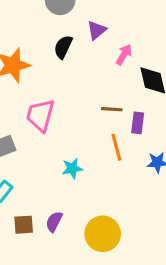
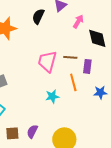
pink trapezoid: (40, 115) -> (47, 61), moved
cyan star: (72, 168) -> (52, 96), moved

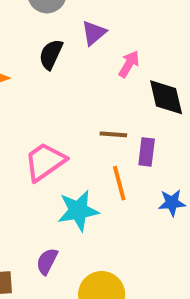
pink trapezoid: (47, 61) -> (45, 162), moved, turned 40
cyan star: (52, 96) -> (78, 211), size x1.5
purple semicircle: (32, 131) -> (47, 261), moved

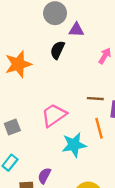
purple triangle: (94, 33) -> (76, 30), moved, turned 42
purple semicircle: (47, 261) -> (44, 176), moved

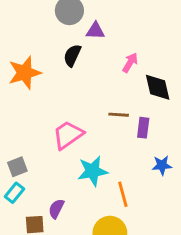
gray square: (12, 127) -> (17, 167), moved
orange line: (99, 128) -> (123, 194), moved

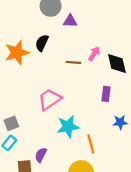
black semicircle: (72, 55) -> (42, 43), moved
pink arrow: (130, 63) -> (94, 54), moved
brown line: (119, 115) -> (73, 62), moved

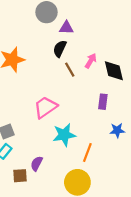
black semicircle: (42, 43) -> (60, 49), moved
brown line: (73, 62) -> (70, 70), turned 56
orange line: (91, 144) -> (87, 152), turned 36

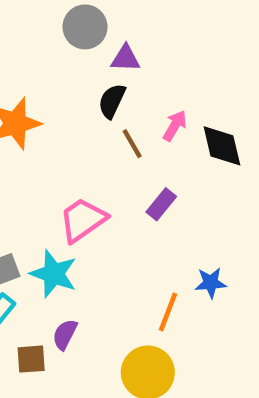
purple rectangle: (103, 102) -> (161, 204), moved, turned 32
blue star: (117, 130) -> (211, 283), moved
cyan star: (64, 135) -> (54, 274), moved, turned 30

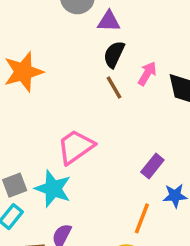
black semicircle: (112, 101) -> (114, 54), moved
purple rectangle: (161, 204) -> (152, 166), moved

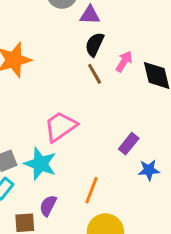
orange line: (142, 218) -> (91, 190), moved

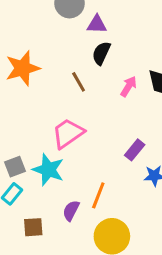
pink arrow: (124, 61) -> (129, 86), moved
brown line: (95, 74) -> (79, 82), moved
purple semicircle: (48, 206) -> (71, 211), moved

